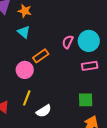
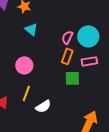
cyan triangle: (24, 32) -> (31, 29), moved
orange rectangle: (41, 56) -> (67, 56), moved, turned -35
green square: (86, 100) -> (72, 78), moved

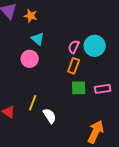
pink rectangle: (89, 61) -> (103, 89), moved
pink circle: (24, 65) -> (30, 59), moved
white semicircle: (43, 106) -> (50, 116), turned -91

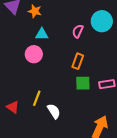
cyan triangle: (38, 39) -> (42, 34), turned -40
cyan circle: (95, 46) -> (102, 21), moved
pink semicircle: (74, 47) -> (78, 31), moved

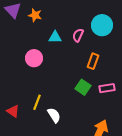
cyan triangle: (42, 34) -> (55, 37), moved
orange rectangle: (78, 61) -> (93, 61), moved
green square: (83, 83) -> (83, 87), turned 35

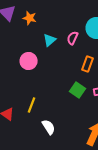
cyan triangle: (55, 37) -> (50, 40), turned -40
white semicircle: (54, 115) -> (49, 127), moved

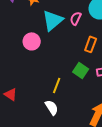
cyan triangle: (50, 40) -> (53, 20), size x1.6
yellow line: (32, 105) -> (57, 85), moved

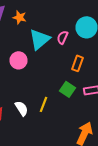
white semicircle: (52, 107) -> (22, 108), moved

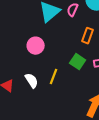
pink circle: (18, 60) -> (36, 46), moved

